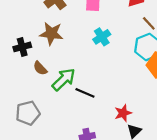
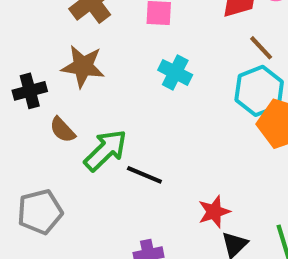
cyan cross: (102, 37) -> (175, 72), turned -30

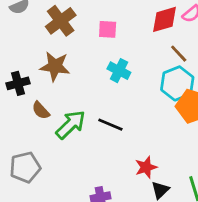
black line: (144, 175) -> (110, 125), moved

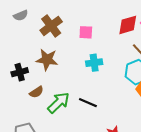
cyan cross: (119, 71) -> (94, 63), turned -35
brown semicircle: (41, 110) -> (36, 92), turned -80

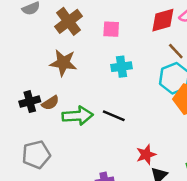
black cross: (20, 72) -> (30, 102), moved
green arrow: (59, 103) -> (78, 116), turned 40

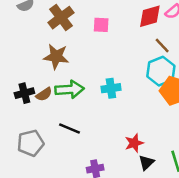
cyan cross: (122, 67) -> (111, 88), moved
green arrow: (78, 116) -> (70, 89), moved
black line: (114, 116) -> (70, 128), moved

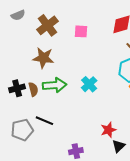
cyan cross: (111, 88) -> (89, 84), turned -35
brown semicircle: (44, 94) -> (33, 89), turned -72
black line: (70, 128) -> (44, 121), moved

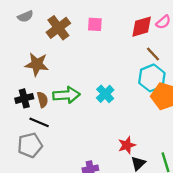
pink square: (81, 31) -> (95, 24), moved
brown star: (43, 58) -> (37, 64), moved
black line: (44, 121) -> (39, 122), moved

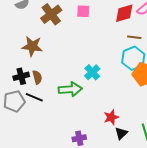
brown line: (153, 54) -> (134, 37), turned -40
green arrow: (66, 95) -> (70, 89), moved
gray pentagon: (30, 145) -> (14, 101), moved

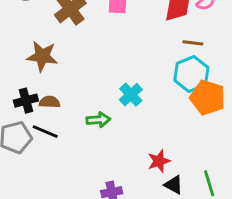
brown semicircle: (37, 77) -> (50, 102), turned -72
green arrow: (70, 89) -> (98, 120), size x0.7
black triangle: (121, 133) -> (174, 185), turned -48

